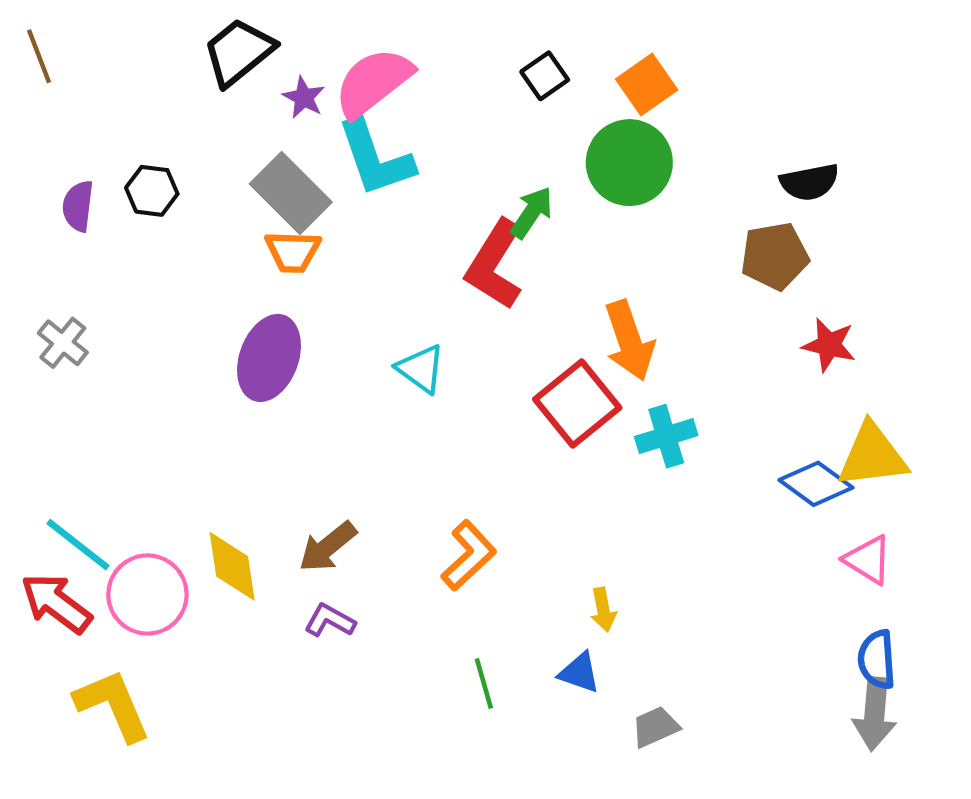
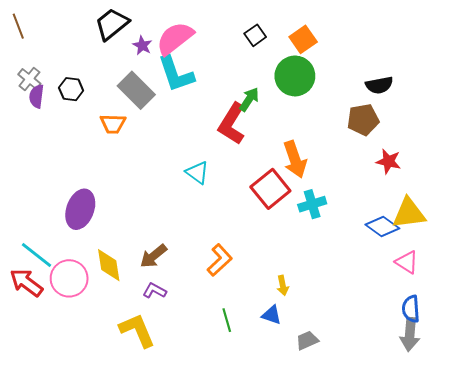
orange trapezoid: (293, 252) -> (113, 124), moved
gray cross: (63, 343) -> (29, 79), moved
purple ellipse: (269, 358) -> (80, 209), moved
yellow L-shape: (113, 705) -> (137, 330), moved

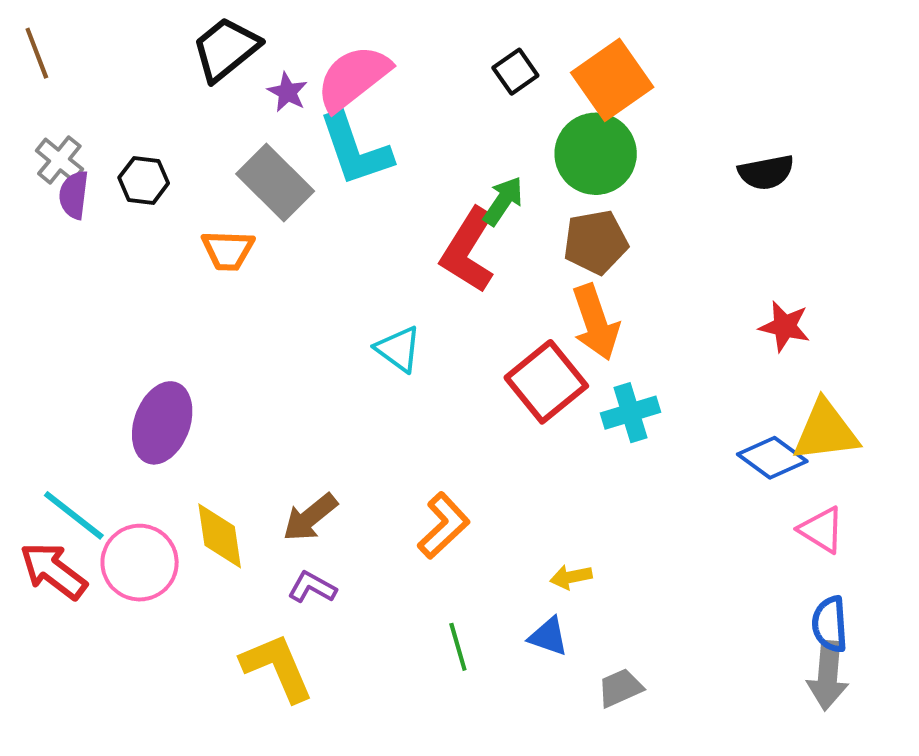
orange square: (303, 39) -> (612, 80), size x1.4
brown pentagon: (363, 120) -> (596, 242), moved
yellow arrow: (283, 286) -> (571, 577), turned 90

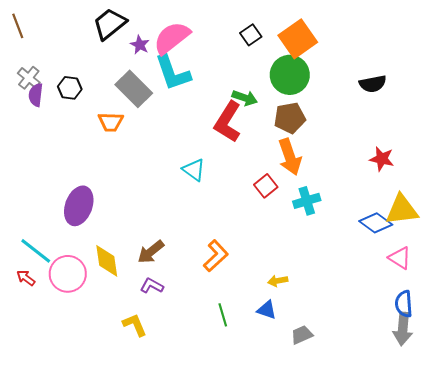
green arrow: (503, 201) -> (245, 98), turned 75
red square: (546, 382) -> (266, 186), size x0.6
red arrow: (53, 571) -> (26, 278), size x0.6
yellow L-shape: (277, 667) -> (135, 325), size x0.7

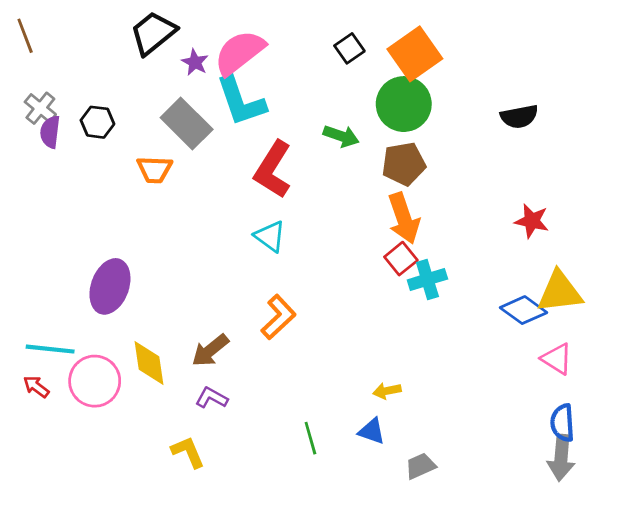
red L-shape: (228, 122) -> (273, 169), moved
red square: (266, 186) -> (401, 259), moved
cyan line: (36, 251) -> (50, 349), turned -32
orange L-shape: (216, 256) -> (278, 317), moved

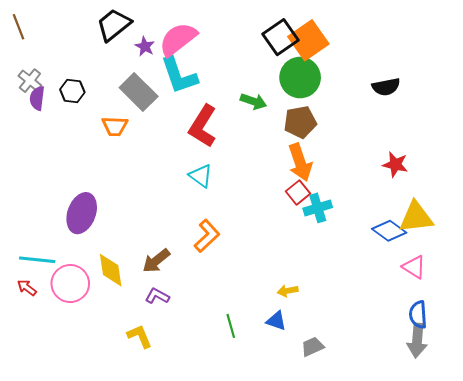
black square: (349, 48) -> (280, 37), moved, size x1.6

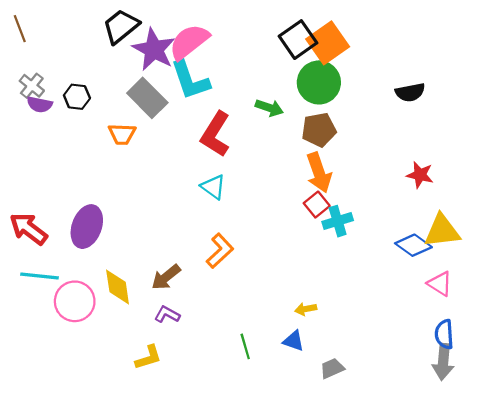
purple star: (145, 46) -> (154, 49), size x2.0
purple semicircle: (37, 98) -> (40, 104), turned -85
red arrow: (27, 288) -> (29, 229), moved, size x1.8
yellow L-shape: (140, 336) -> (148, 357), turned 96

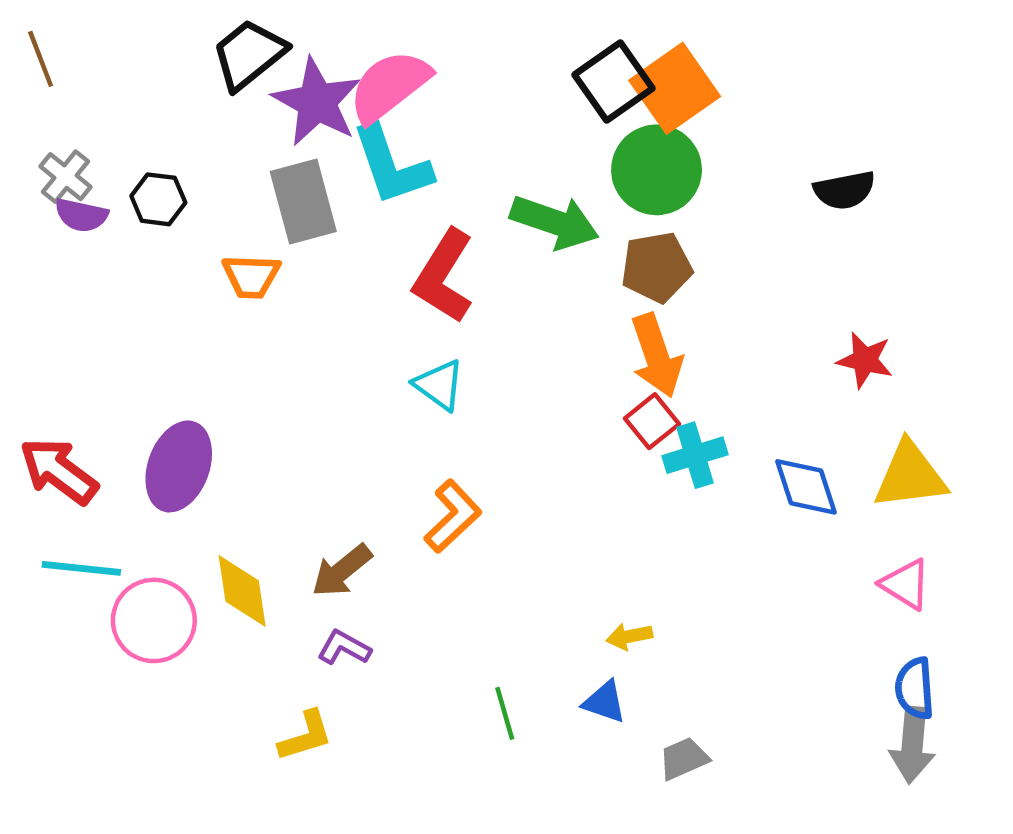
gray rectangle: (147, 98) -> (303, 202), turned 30
green arrow: (269, 108) -> (555, 222), size x1.5
blue diamond: (413, 245) -> (806, 487), moved, turned 36

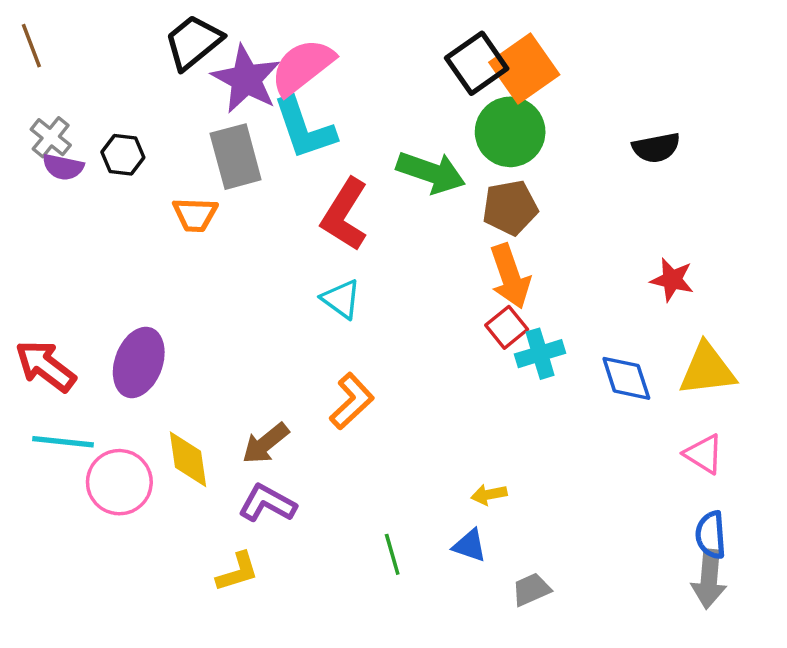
purple L-shape: (344, 648) -> (267, 503), size x1.4

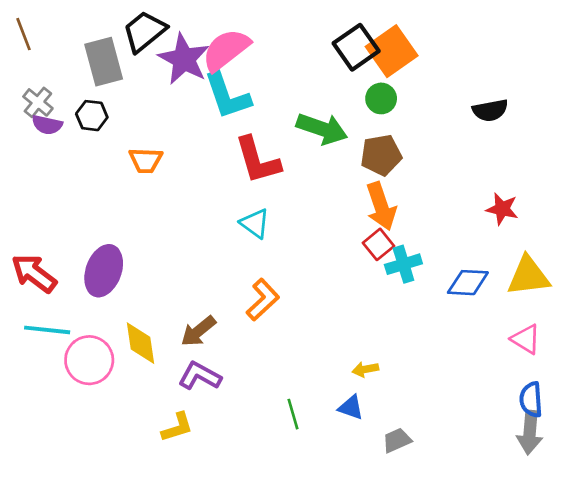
green circle: (510, 132) -> (381, 98), size x0.6
gray rectangle: (236, 157) -> (104, 62), moved
red L-shape: (345, 215) -> (258, 160), turned -48
blue diamond: (626, 378) -> (468, 283), turned -69

